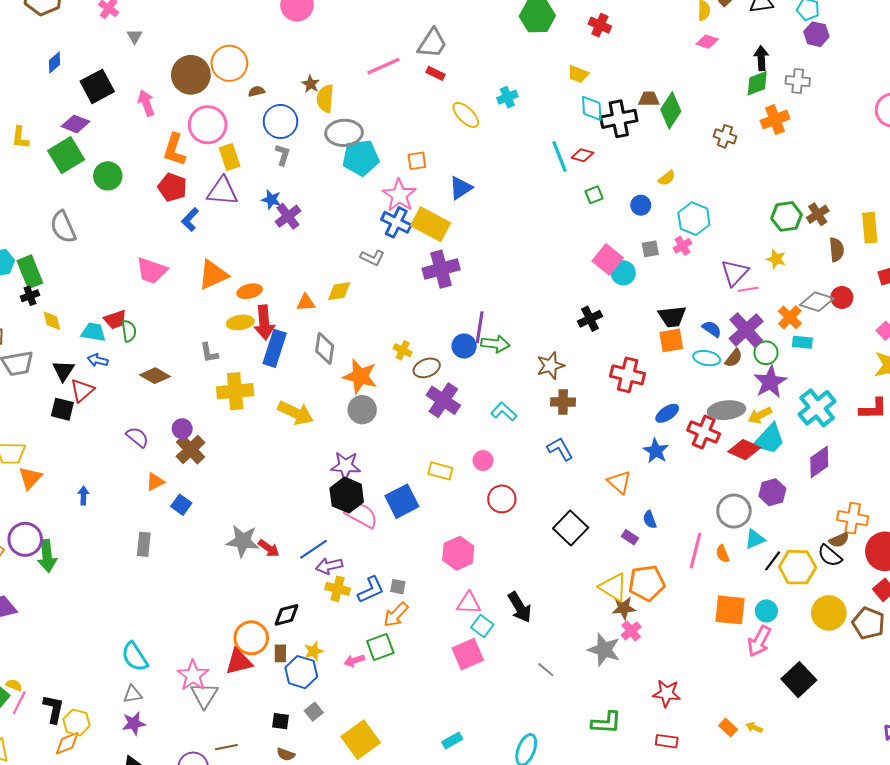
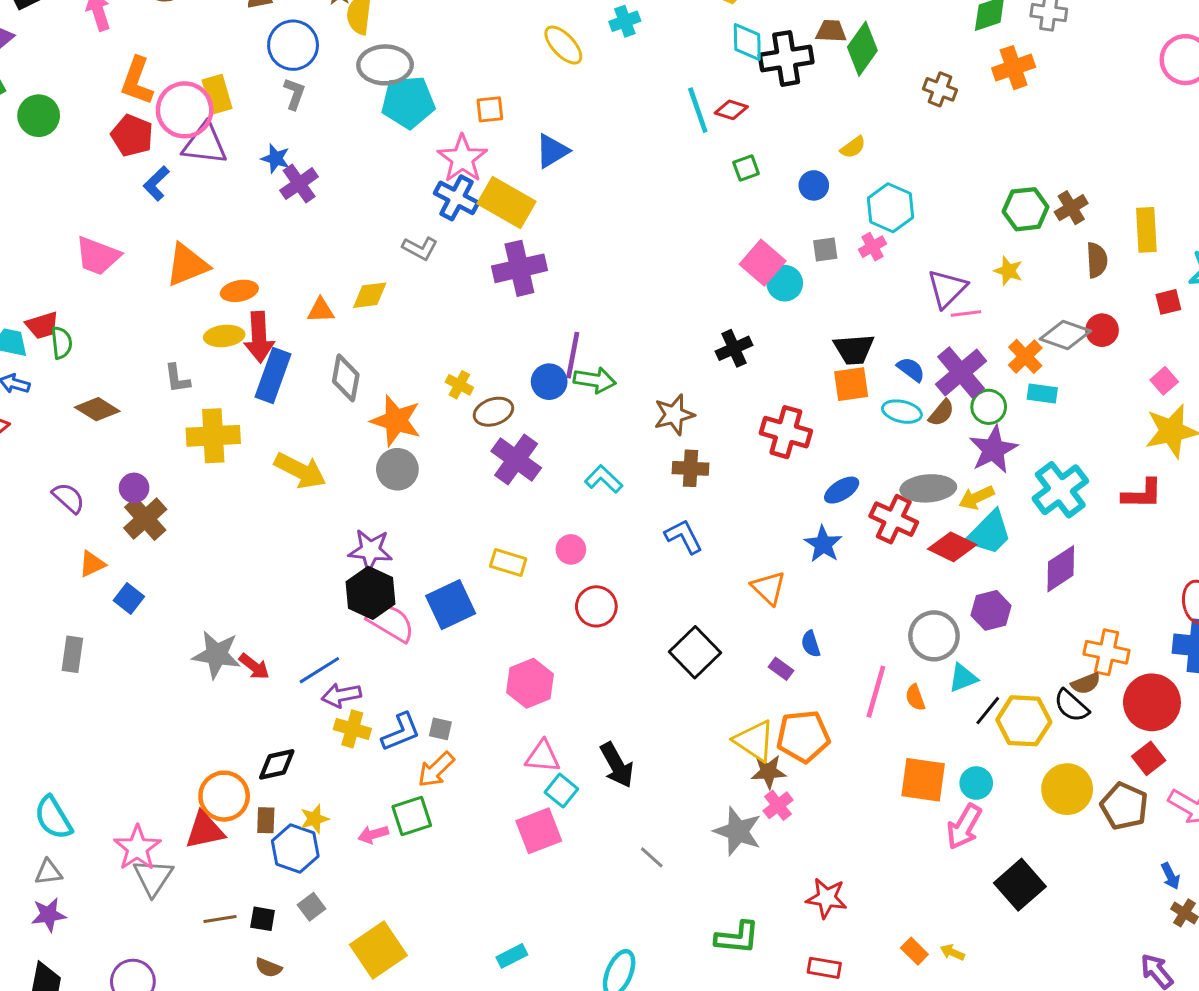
pink circle: (208, 125) -> (185, 110), moved
brown line: (226, 747) -> (220, 919), moved

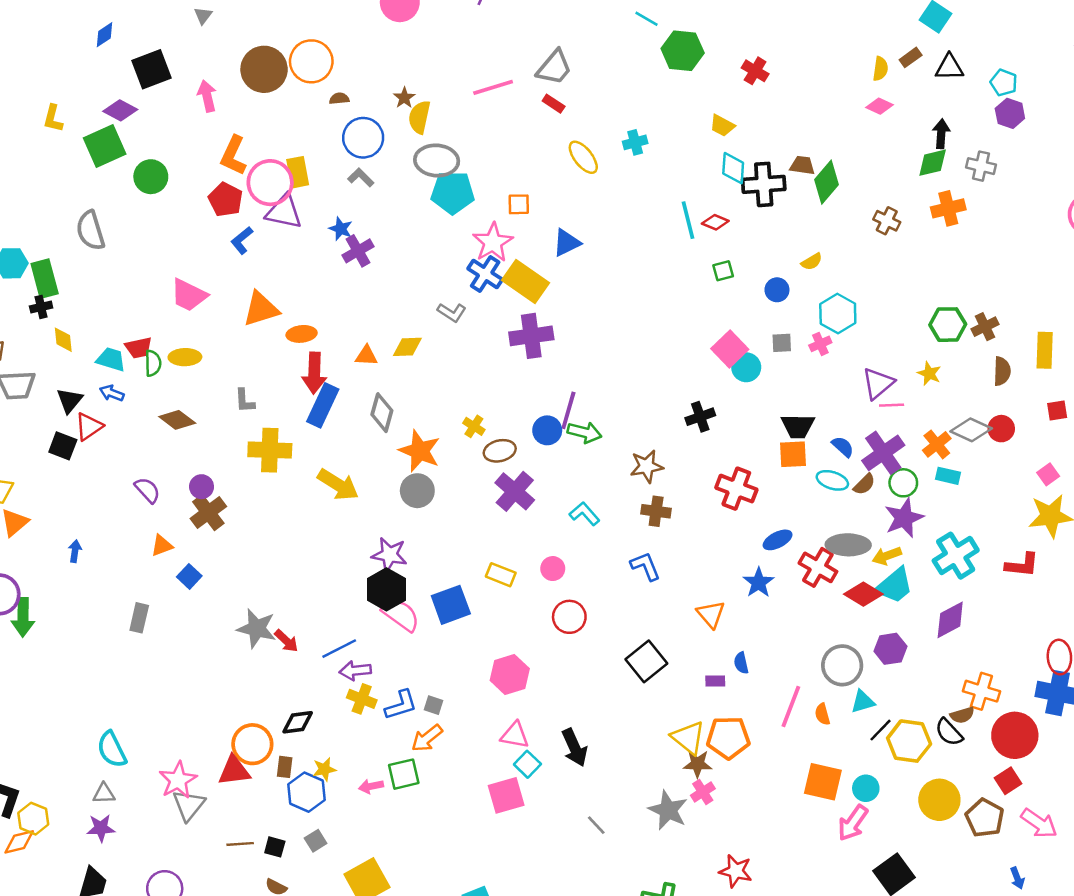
gray L-shape: (294, 94) -> (361, 177), turned -70
yellow ellipse: (224, 336) -> (185, 357), moved
purple rectangle: (781, 669) -> (715, 681), turned -42

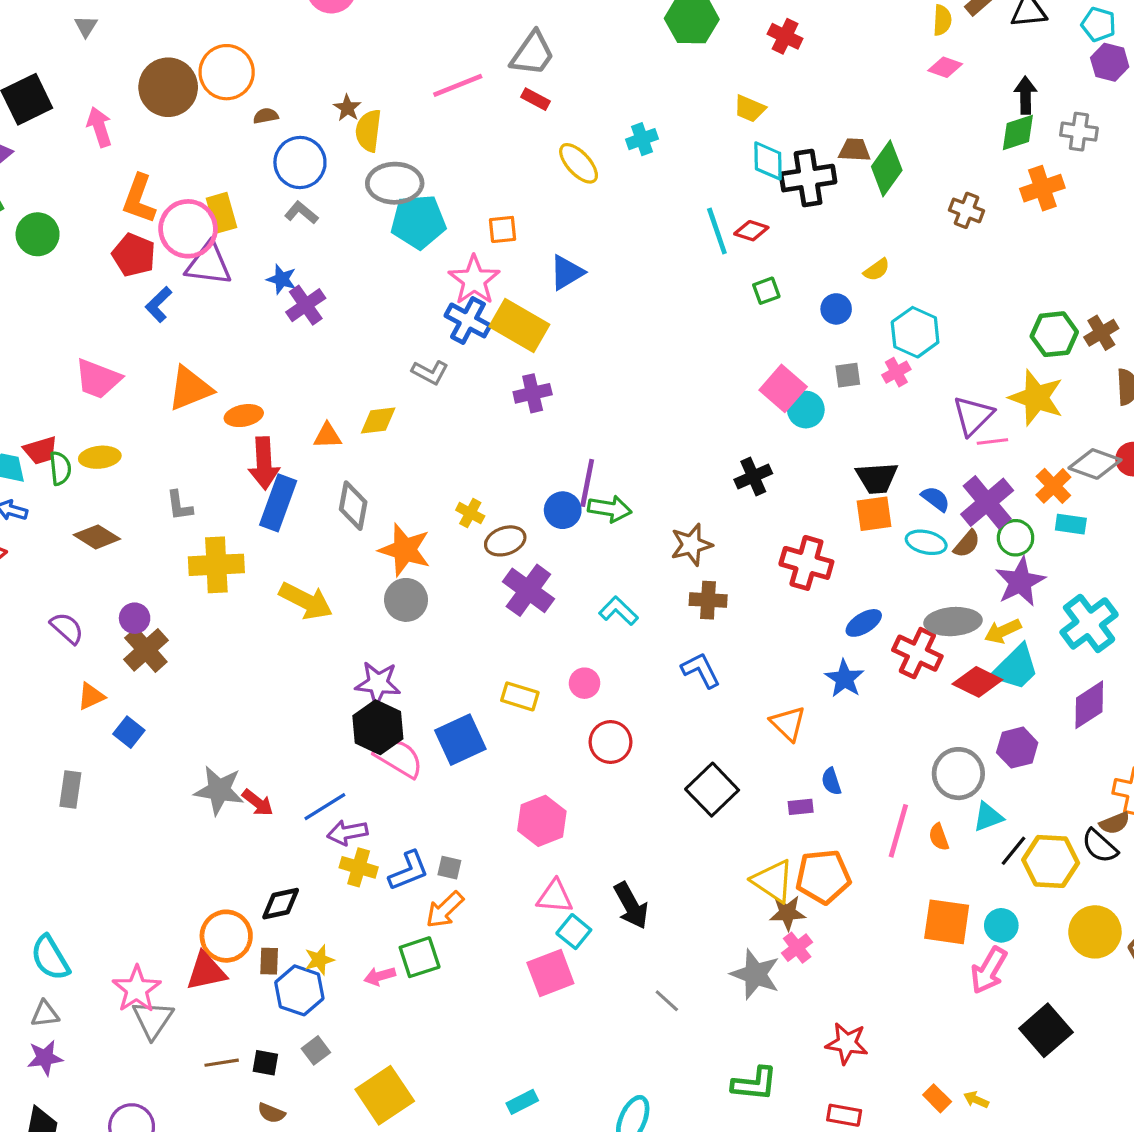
purple cross: (531, 336) -> (533, 393), size x0.7
yellow star: (929, 374) -> (1036, 398), size x1.8

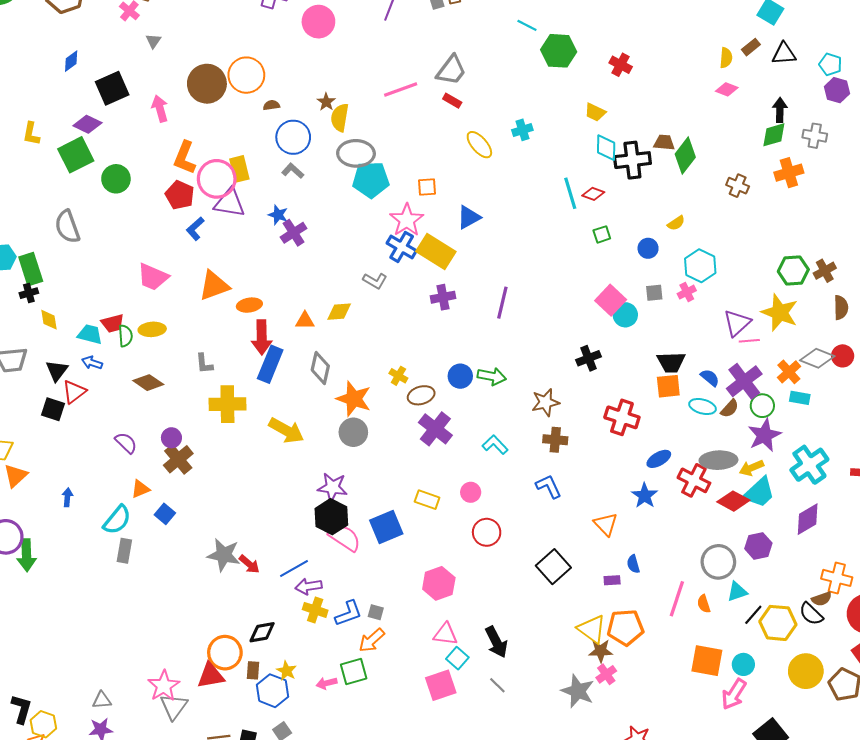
purple line: (587, 483) -> (502, 303), moved
cyan semicircle: (50, 958) -> (117, 520), moved, turned -112
yellow star: (319, 960) -> (287, 671), turned -30
gray line: (667, 1001) -> (497, 685), moved

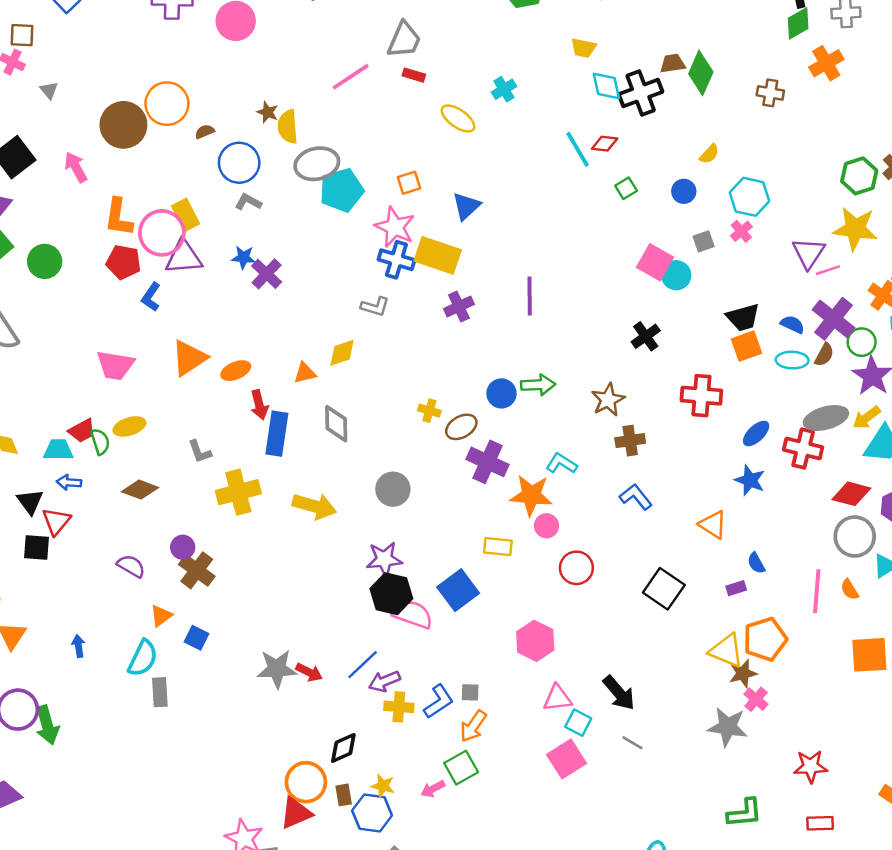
red arrow: (262, 337) -> (259, 405), size x0.7
orange star: (354, 399) -> (531, 495), moved
red diamond: (733, 501) -> (851, 494), moved

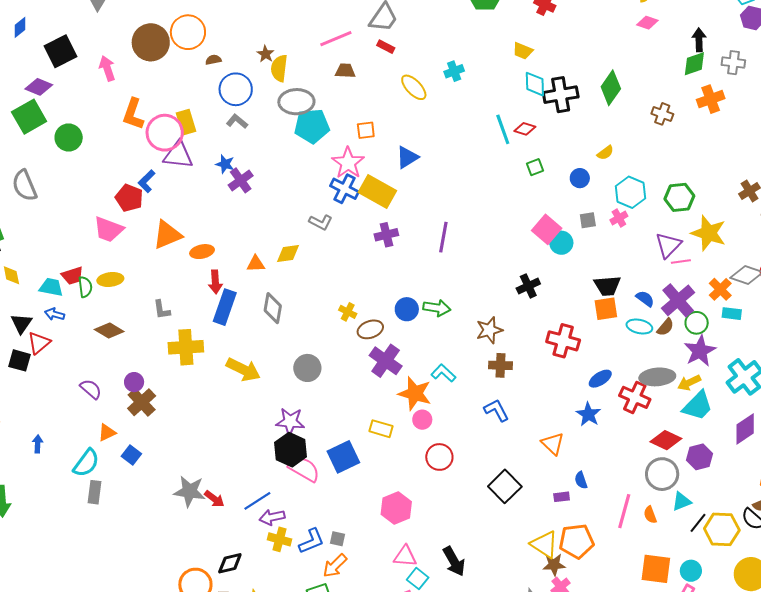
brown trapezoid: (673, 64) -> (345, 71), moved
green hexagon: (859, 176) -> (679, 197), moved
red pentagon: (124, 262) -> (129, 198), moved

